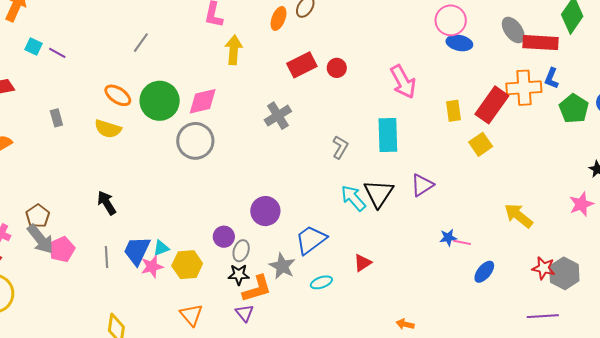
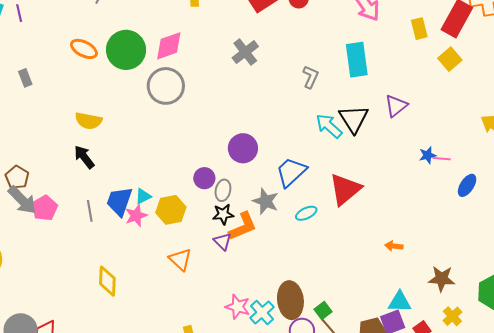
purple line: (57, 53) -> (19, 13), turned 54
yellow semicircle: (108, 129) -> (88, 121), moved
red triangle: (363, 263) -> (345, 189), size x1.8
purple triangle: (244, 313) -> (222, 241), moved

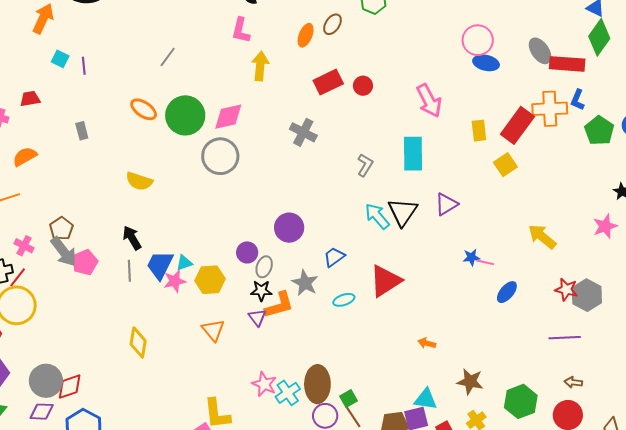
gray cross: (245, 52) -> (303, 132), turned -32
black arrow: (84, 157) -> (132, 238), moved
blue trapezoid: (291, 172) -> (334, 257), size x0.7

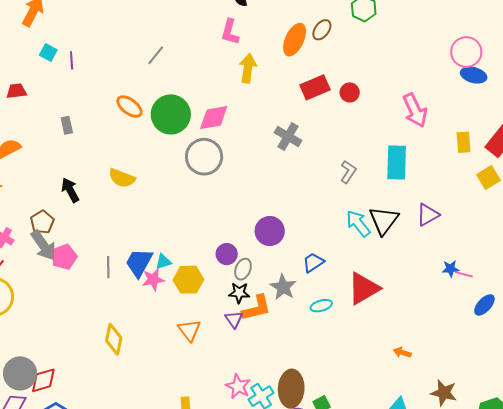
orange ellipse: (306, 35) -> (295, 40), size x1.4
black arrow: (132, 238) -> (70, 190), moved

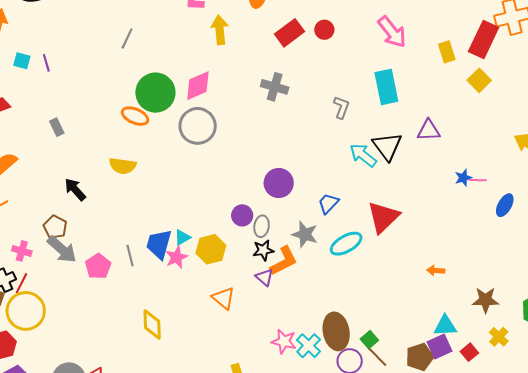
orange ellipse: (129, 107) -> (135, 116), moved
purple triangle: (428, 215) -> (429, 130), turned 40
pink pentagon: (64, 257) -> (98, 266), moved
cyan ellipse: (321, 306) -> (346, 244), size x1.5

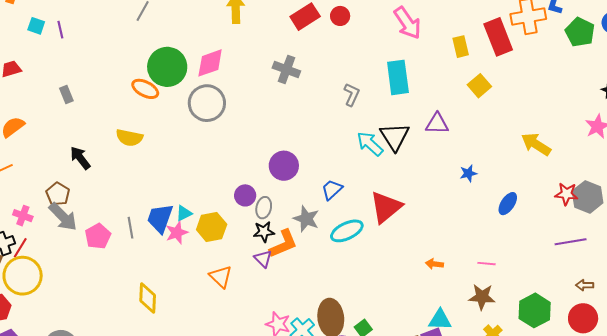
red rectangle: (484, 40) -> (498, 37), turned -51
yellow square: (479, 80) -> (479, 86), moved
pink line: (478, 180) -> (486, 264), moved

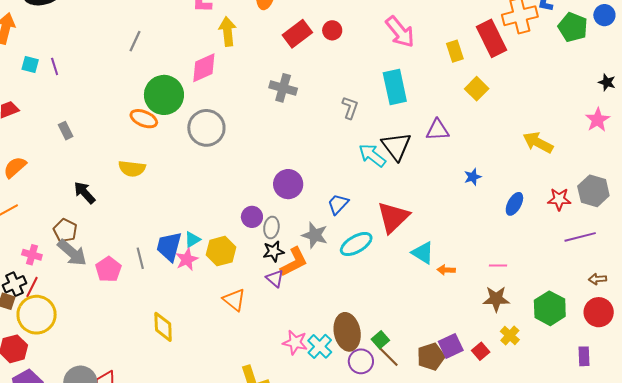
pink diamond: (210, 63) -> (204, 68), moved
red star: (566, 194) -> (559, 199), moved
cyan triangle: (440, 320) -> (423, 253), moved, turned 35

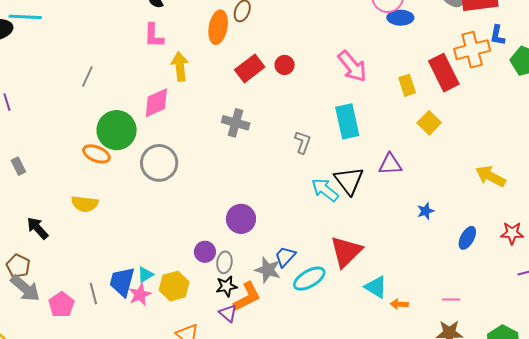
blue trapezoid: (338, 204) -> (285, 256), moved

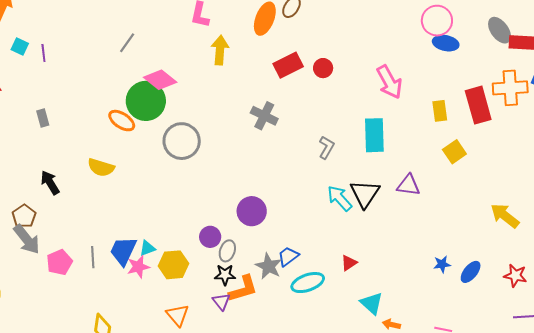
pink diamond: (156, 103) -> (160, 80), moved, turned 52
blue star: (426, 211) -> (442, 264), moved
red triangle: (346, 252) -> (349, 263), size x0.5

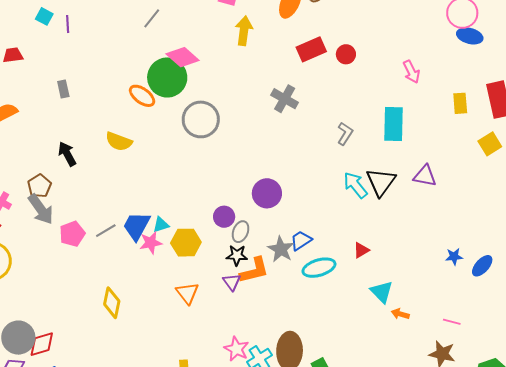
pink arrow: (389, 82) -> (411, 72), size x0.7
yellow square: (454, 152) -> (490, 144), moved
gray line: (93, 257) -> (106, 231), turned 60

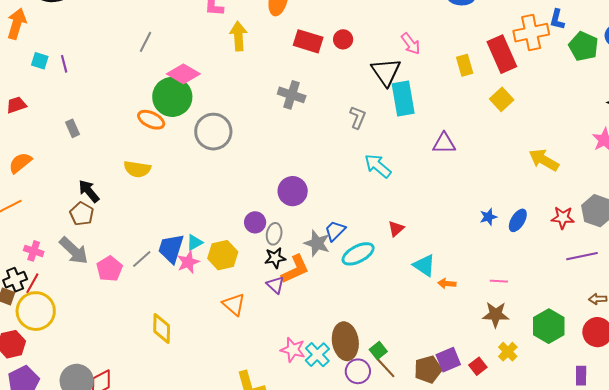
red rectangle: (311, 49) -> (308, 41), turned 52
black triangle: (381, 182) -> (386, 72), moved
brown pentagon: (39, 186) -> (82, 214), moved

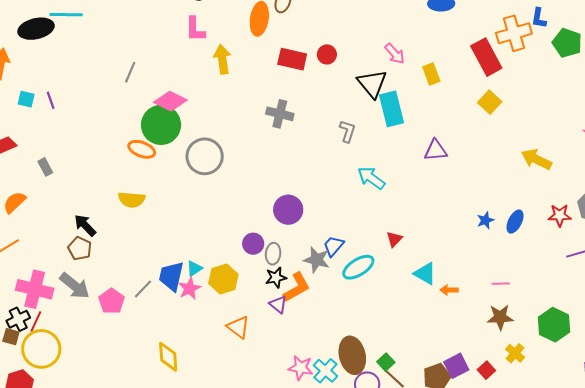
yellow rectangle: (465, 65) -> (431, 74), moved
gray rectangle: (73, 128) -> (45, 167), moved
pink cross: (34, 251) -> (35, 289), size x1.8

